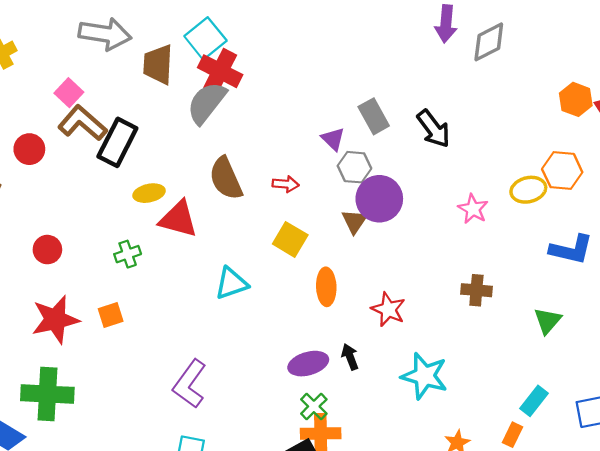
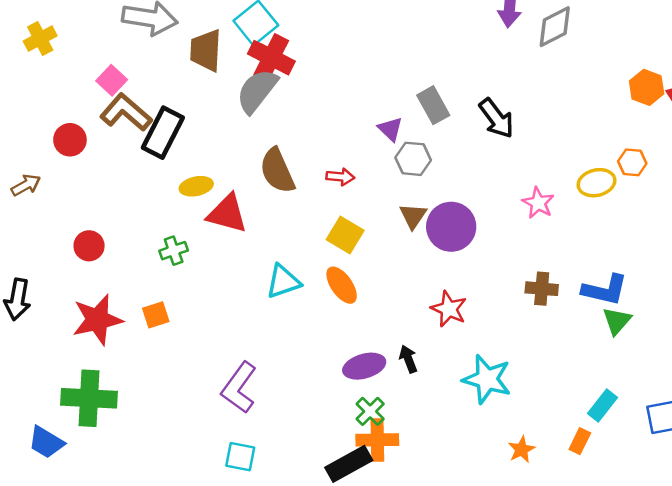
orange hexagon: (562, 171) -> (632, 162), size x0.7
purple circle: (379, 199) -> (451, 227), moved
blue L-shape: (571, 250) -> (605, 290), moved
orange ellipse: (326, 287) -> (342, 285), moved, turned -33

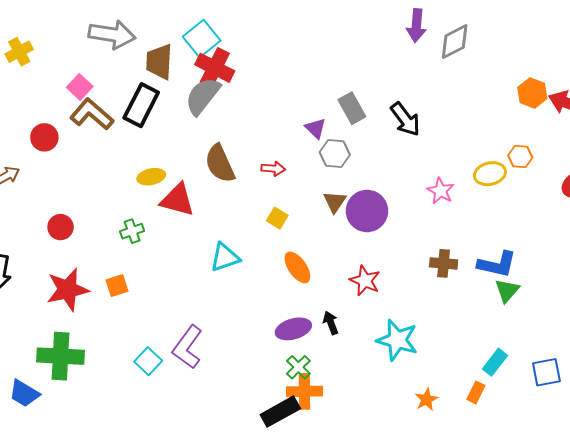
black rectangle: (163, 133) -> (141, 105), moved
yellow square: (345, 235) -> (277, 218), size x0.7
orange ellipse: (342, 285) -> (297, 267), moved
cyan square: (240, 457) -> (148, 361), moved, turned 32

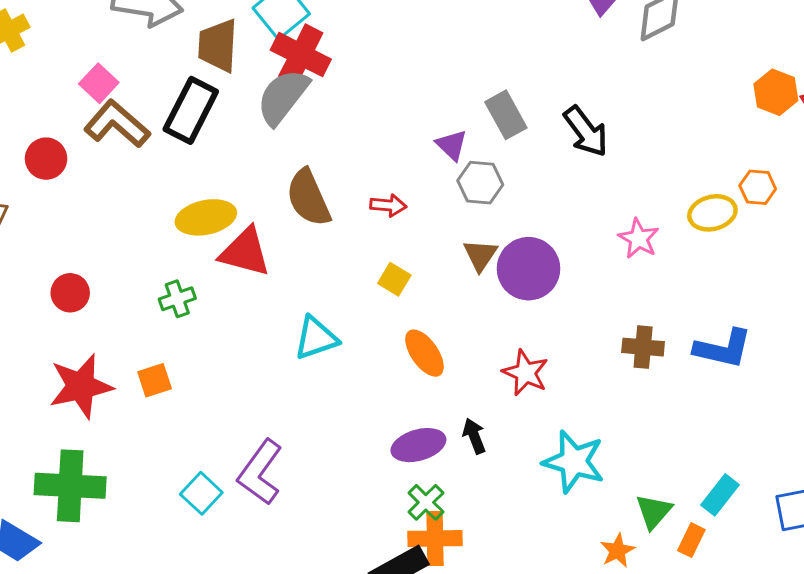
yellow ellipse: (151, 177) -> (206, 217), size x1.4
green triangle: (507, 291) -> (654, 511), moved

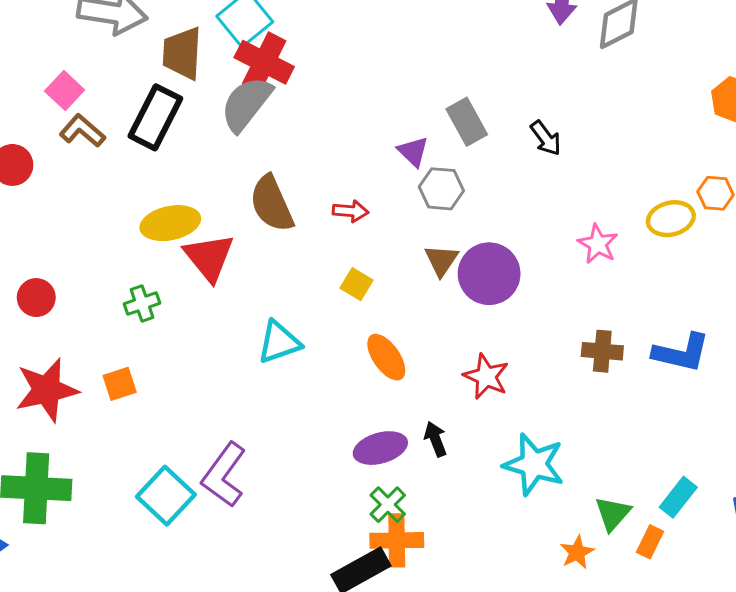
brown L-shape: (117, 124) -> (82, 131), size x0.7
black arrow: (586, 131) -> (546, 138), size x0.7
red triangle: (245, 252) -> (209, 257), turned 36
cyan square: (201, 493) -> (166, 496), size x1.4

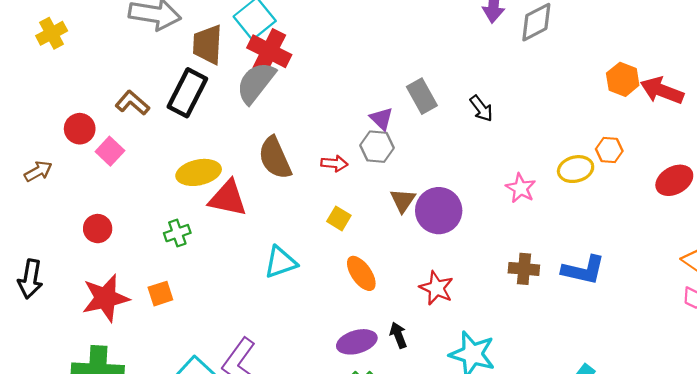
pink square: (65, 90) -> (110, 151), moved
gray hexagon: (441, 189) -> (377, 147), moved
red triangle: (209, 257) -> (228, 198), turned -39

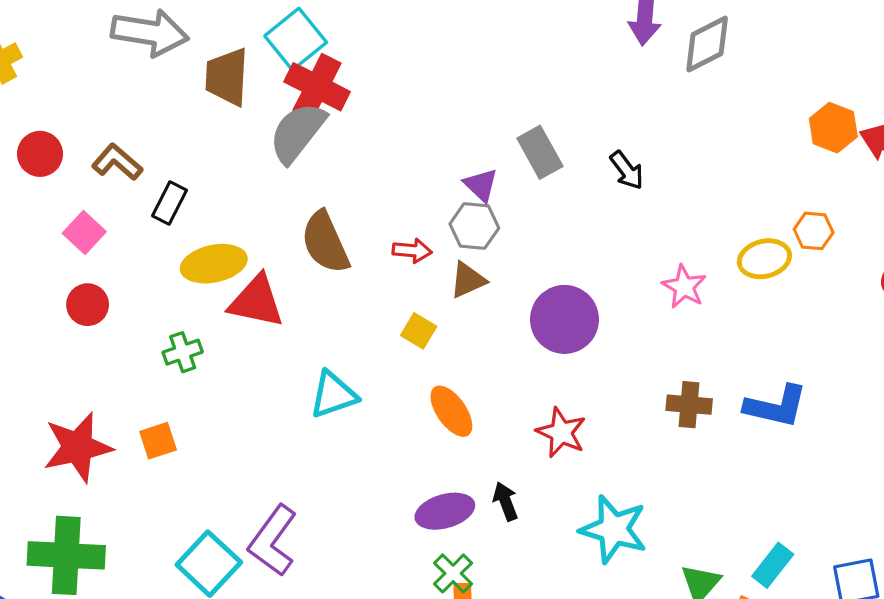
black rectangle: (187, 93) -> (169, 203), moved, size x0.6
red circle: (80, 129) -> (40, 154), moved
brown triangle: (403, 200) -> (468, 280), moved, turned 32
red circle: (98, 229) -> (88, 305), moved

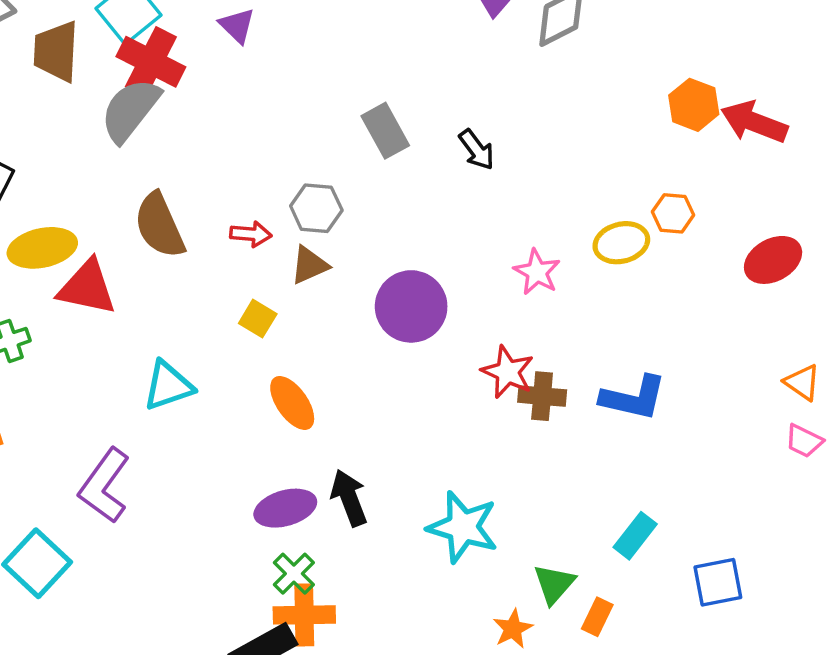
purple triangle: (481, 185) -> (237, 26), moved
red star: (561, 432) -> (508, 372), moved
black arrow: (505, 501) -> (349, 498), size x1.4
purple L-shape: (273, 541) -> (104, 486), moved
cyan rectangle: (773, 565) -> (635, 536), moved

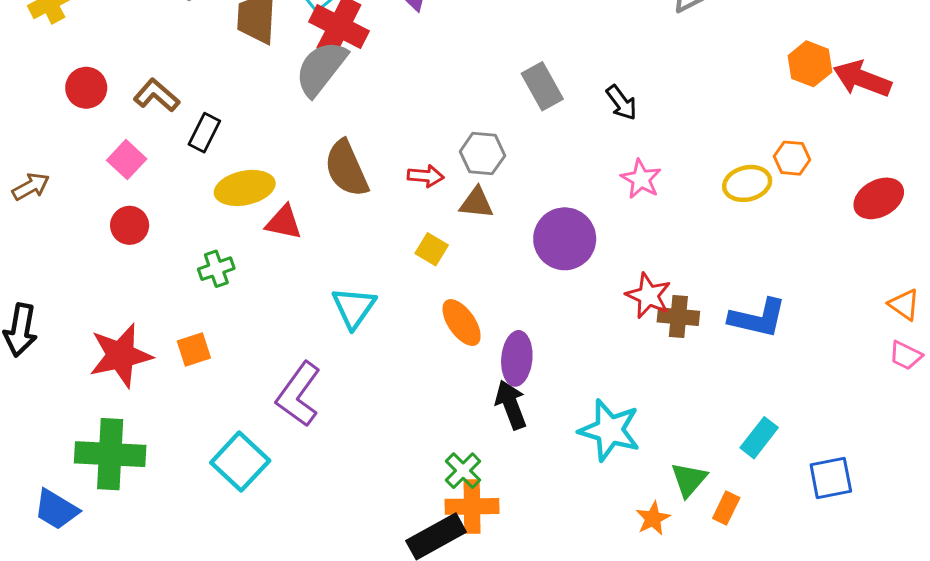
brown triangle: (309, 265) -> (476, 203), turned 30
pink star: (537, 272) -> (641, 179), moved
red triangle: (87, 288) -> (284, 222), size x0.7
cyan triangle: (168, 386) -> (354, 308), turned -36
purple ellipse: (285, 508) -> (517, 358), moved, turned -69

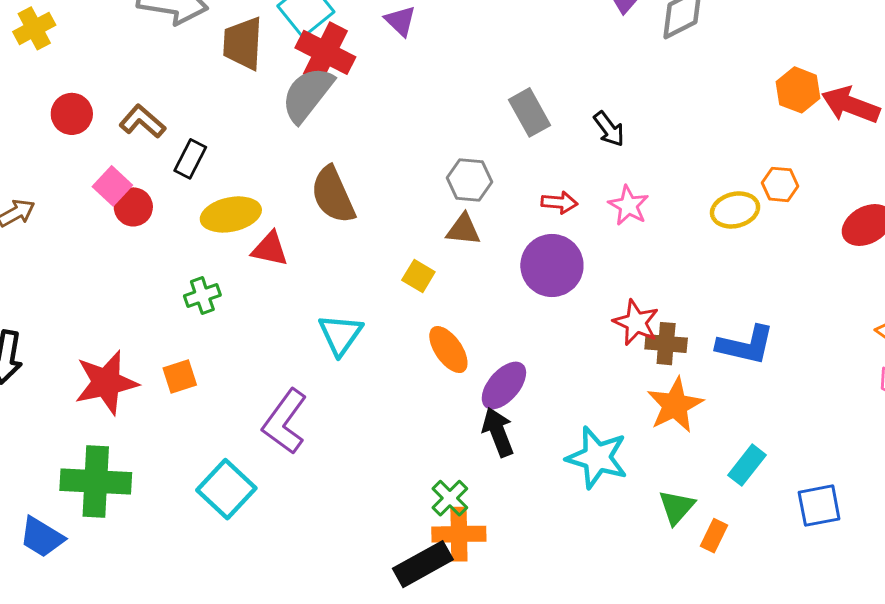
red arrow: (426, 176) -> (559, 202), moved
red circle: (130, 225) -> (133, 207), moved
purple ellipse: (517, 358) -> (504, 386), turned 36
orange star: (653, 518) -> (675, 405), moved, size x1.6

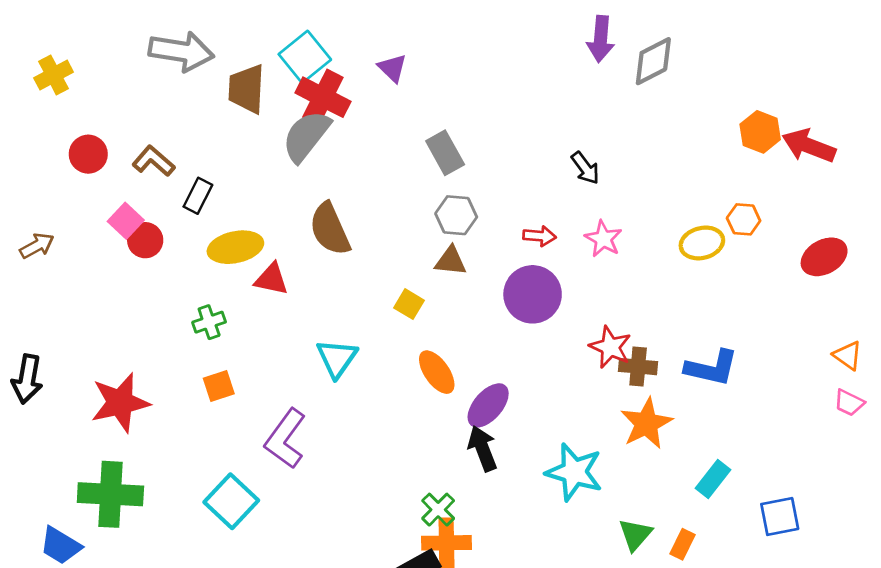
gray rectangle: (529, 112) -> (445, 153), moved
orange square: (180, 377) -> (219, 386), moved
green triangle: (677, 507) -> (635, 535), moved

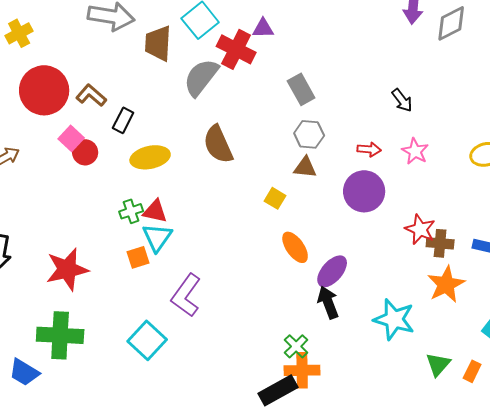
purple triangle: (392, 68) -> (263, 28), turned -45
red cross: (323, 97) -> (236, 49), moved
red circle: (88, 154) -> (44, 90), size x1.8
red triangle: (272, 279) -> (155, 211), moved
cyan triangle: (337, 358) -> (157, 237), moved

